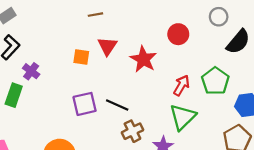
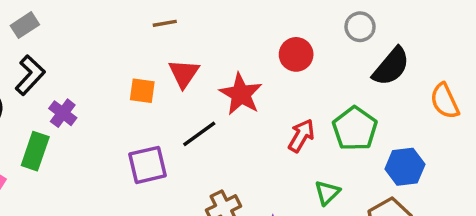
black line: (117, 105) -> (199, 134), moved, turned -60
green triangle: (183, 117) -> (327, 193), moved, size x0.6

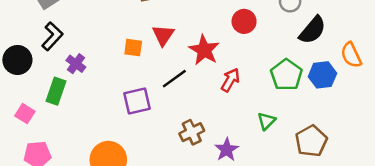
red arrow: (301, 136) -> (230, 80), moved
blue hexagon: (405, 167) -> (322, 75), moved

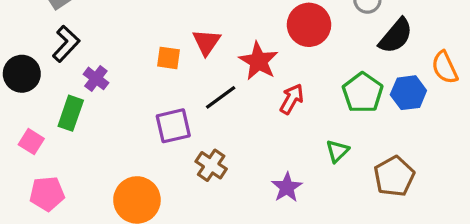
red circle: (244, 21) -> (309, 25), size x1.4
brown cross: (192, 132) -> (211, 165), moved, turned -30

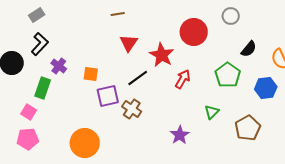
black semicircle: (396, 36) -> (249, 49), moved, size x0.7
orange square: (169, 58) -> (91, 74), moved
blue hexagon: (408, 93) -> (266, 88), moved
pink square: (31, 142) -> (29, 112), moved
brown cross: (211, 165) -> (132, 109), moved

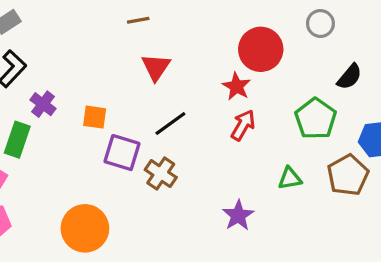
red star: (162, 55) -> (237, 86), moved, size x0.7
purple square: (108, 96) -> (122, 153), turned 30
green triangle: (212, 112) -> (290, 178), turned 35
brown pentagon: (248, 128) -> (348, 175), moved

